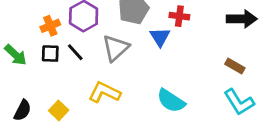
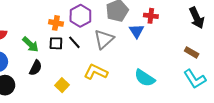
black arrow: (242, 19) -> (197, 18), turned 65
orange cross: (50, 26) -> (56, 23), turned 32
black semicircle: (23, 110) -> (36, 68), moved

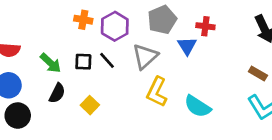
orange cross: (56, 23) -> (83, 20), moved
yellow L-shape: (96, 72) -> (157, 92), moved, turned -90
yellow square: (62, 85) -> (90, 105), moved

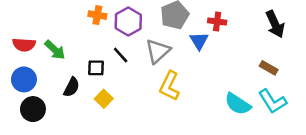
black square: (83, 62) -> (96, 68), moved
green arrow: (50, 63) -> (55, 50), moved
cyan semicircle: (198, 106) -> (238, 104), moved

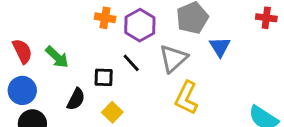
red cross: (217, 21) -> (266, 18), moved
red semicircle: (24, 45) -> (22, 51), turned -120

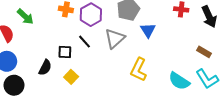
green arrow: (57, 57) -> (25, 17), moved
yellow L-shape: (186, 98) -> (139, 70), moved

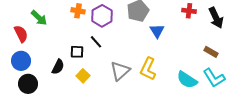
gray triangle: (115, 38) -> (120, 71), moved

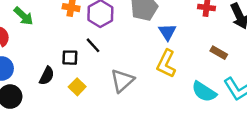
brown rectangle: (211, 52) -> (219, 53), moved
yellow L-shape: (148, 69) -> (166, 64), moved

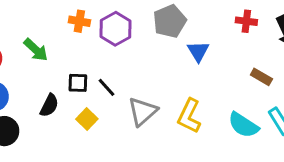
green arrow: (24, 16) -> (36, 50), moved
black line: (93, 45) -> (106, 87), moved
yellow L-shape: (166, 64) -> (189, 116), moved

